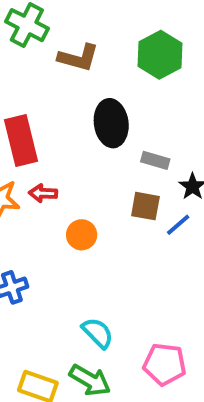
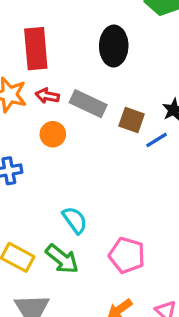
gray rectangle: (155, 160) -> (88, 104), moved, size x1.5
orange circle: (82, 235) -> (53, 134), moved

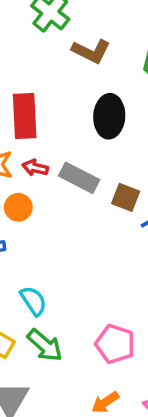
orange circle: (53, 134) -> (18, 207), moved
cyan semicircle: (75, 220) -> (33, 301), moved

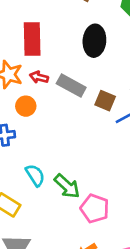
green arrow: (45, 345) -> (67, 186), moved

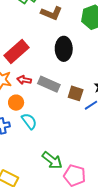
red rectangle: (32, 39) -> (17, 52), turned 55
cyan semicircle: (35, 175) -> (29, 121), moved

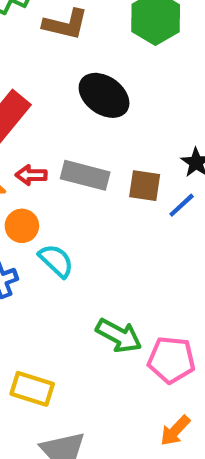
black ellipse: (64, 49) -> (104, 95), turned -45

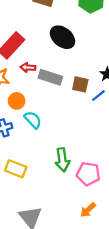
red arrow: (31, 175) -> (28, 67), moved
green arrow: (119, 336) -> (62, 160), turned 50
yellow rectangle: (32, 389) -> (16, 169), moved

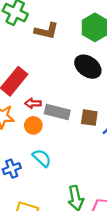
black ellipse: (62, 37) -> (88, 67), moved
orange circle: (17, 101) -> (33, 125), moved

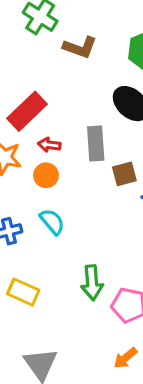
gray rectangle: (57, 112) -> (96, 143), moved, turned 65
brown square: (89, 118) -> (124, 174), turned -30

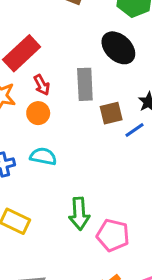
red arrow: (49, 145) -> (42, 85), turned -126
cyan semicircle: (52, 222) -> (43, 156), turned -40

